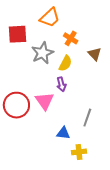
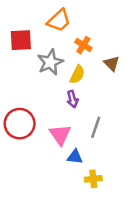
pink triangle: (45, 101) -> (60, 135), moved
gray line: (87, 118) -> (96, 127), moved

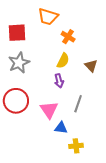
orange trapezoid: (59, 21) -> (48, 17), turned 60
gray star: (50, 62) -> (19, 63), moved
brown triangle: (112, 63) -> (91, 66), moved

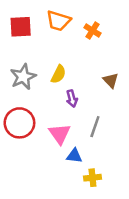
red square: (17, 33) -> (21, 27), moved
orange cross: (68, 37) -> (92, 30), moved
yellow semicircle: (63, 61) -> (58, 74), moved

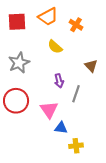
orange trapezoid: (58, 21) -> (48, 17), turned -45
yellow semicircle: (58, 74) -> (55, 47), moved, turned 105
gray line: (95, 127) -> (76, 94), moved

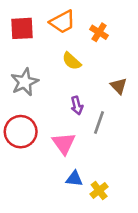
blue triangle: (61, 128) -> (74, 179), moved
yellow cross: (76, 146) -> (99, 190), turned -32

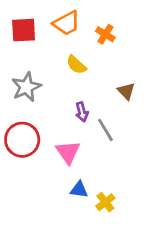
gray line: (99, 122) -> (105, 130), turned -50

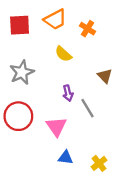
yellow cross: (105, 202) -> (99, 163), moved

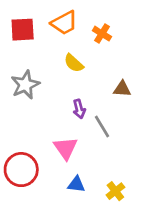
brown triangle: (105, 76) -> (122, 89), turned -42
red circle: (18, 116) -> (21, 170), moved

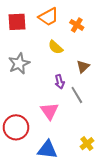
brown triangle: (122, 89) -> (83, 67), moved, turned -48
blue triangle: (76, 184) -> (47, 150), moved, size x1.5

